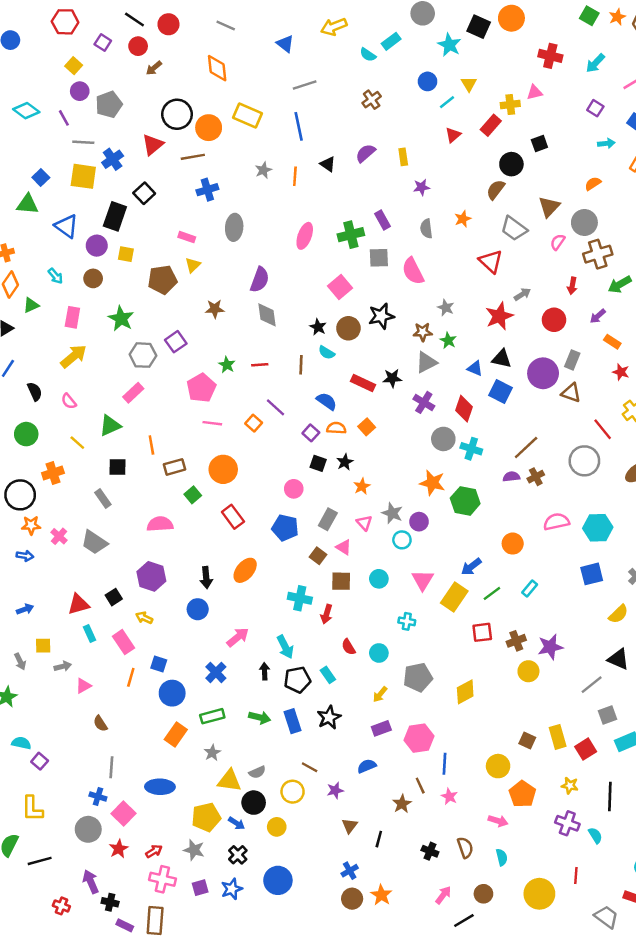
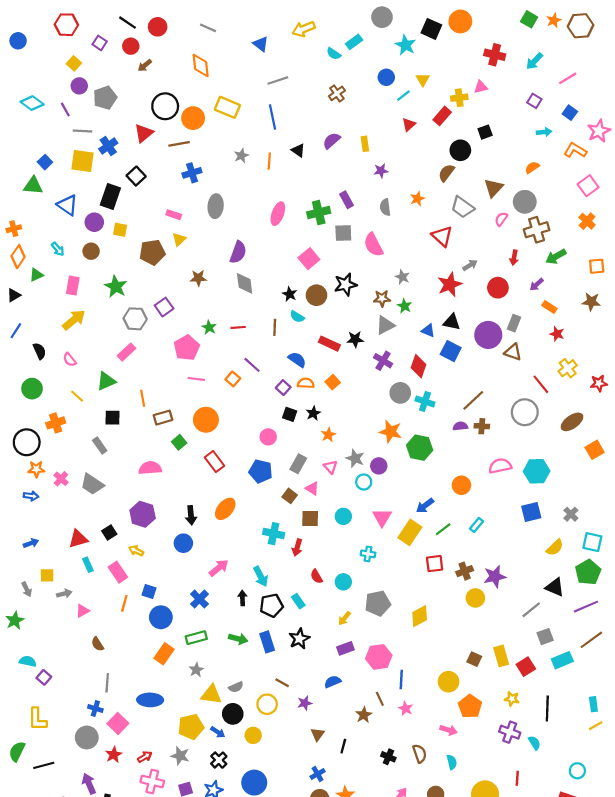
brown cross: (536, 477) -> (482, 426), turned 32

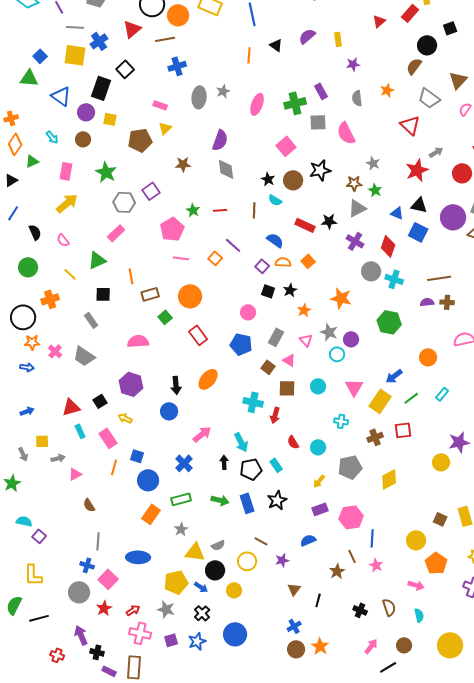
gray star: (241, 156) -> (223, 91), moved
brown line: (473, 400) -> (439, 278), turned 35
orange star: (391, 432) -> (341, 298), moved
brown cross: (465, 571) -> (375, 437), moved

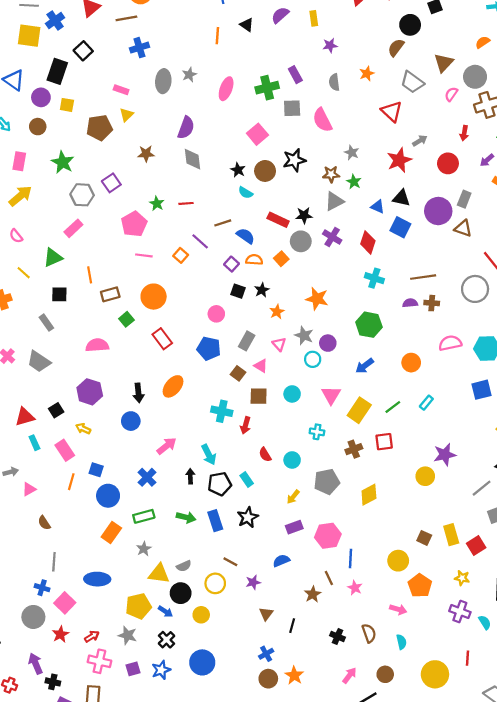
brown line: (254, 210) -> (223, 223), moved, turned 70
gray circle: (371, 271) -> (301, 241), moved
blue arrow: (394, 376) -> (365, 366), moved

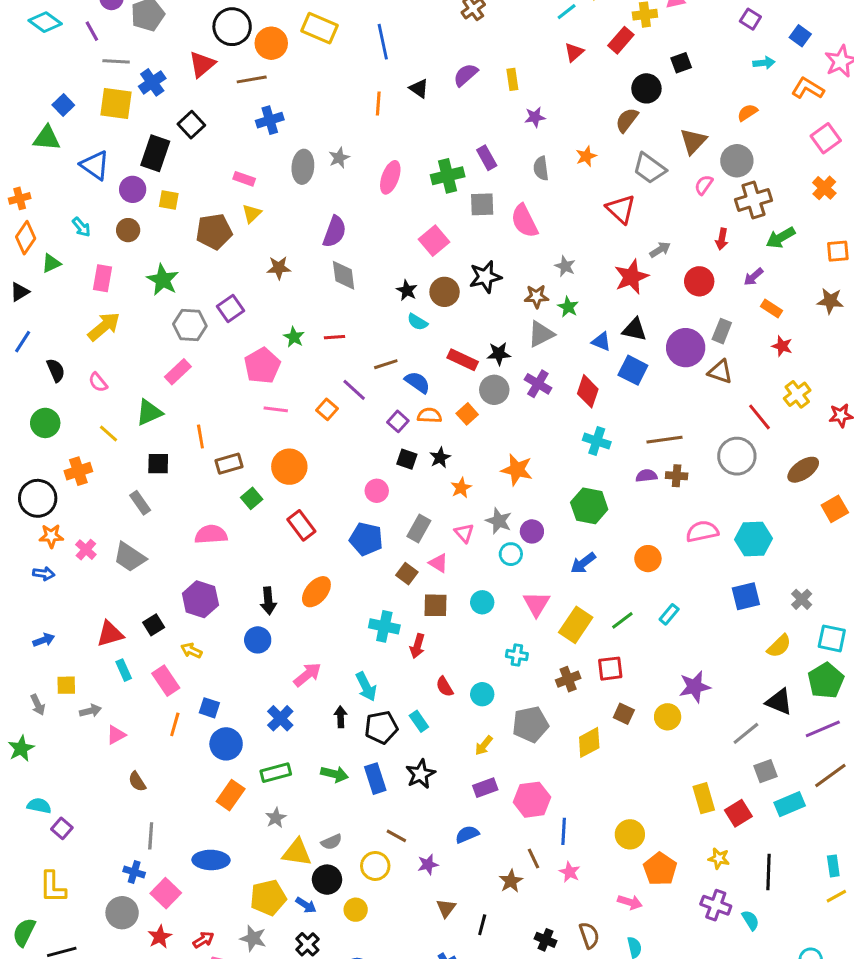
brown square: (424, 538) -> (624, 714), moved

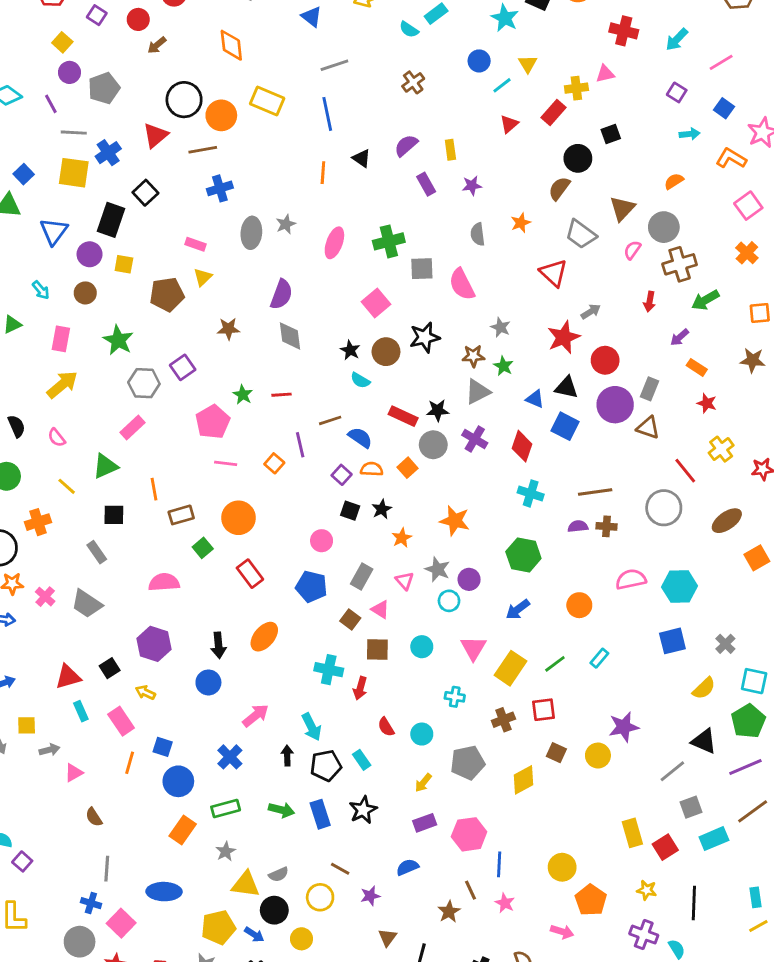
purple rectangle: (487, 158) -> (426, 184), moved
blue triangle: (95, 165) -> (54, 231), turned 32
red circle: (699, 281) -> (605, 360), moved
purple line: (354, 390) -> (300, 445), turned 35

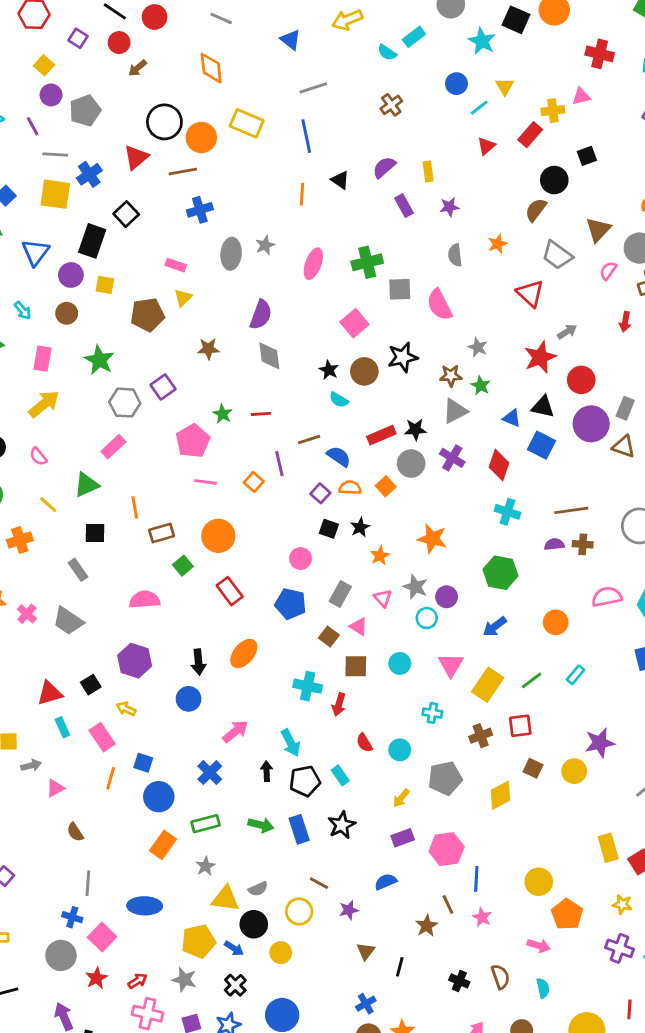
red rectangle: (403, 416) -> (381, 435), turned -48

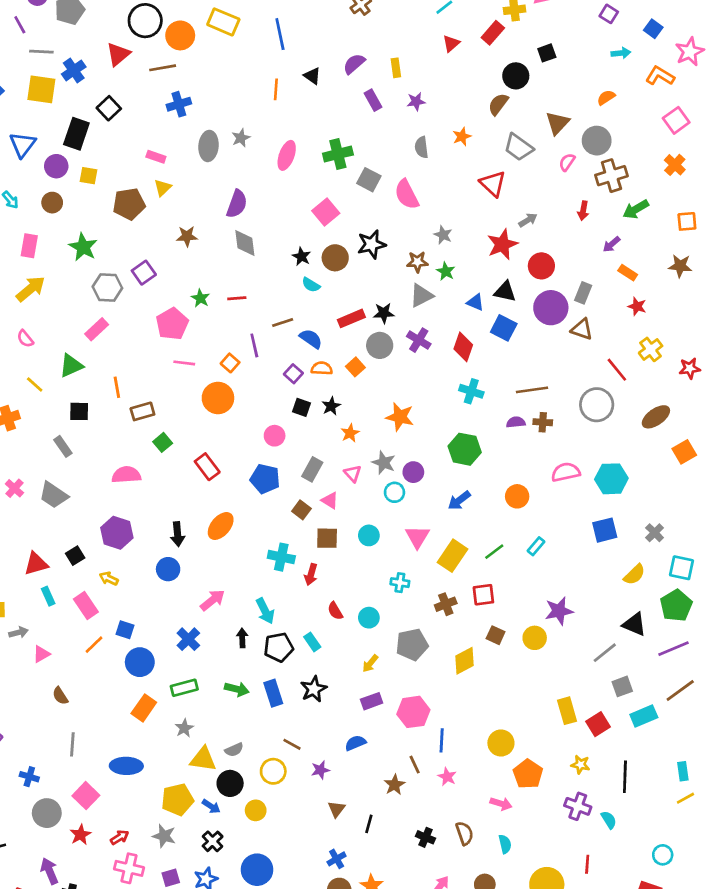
gray square: (400, 289) -> (369, 180), turned 30
orange circle: (218, 536) -> (218, 398), moved
orange line: (111, 778) -> (94, 645), turned 30
blue cross: (72, 917) -> (29, 777), moved

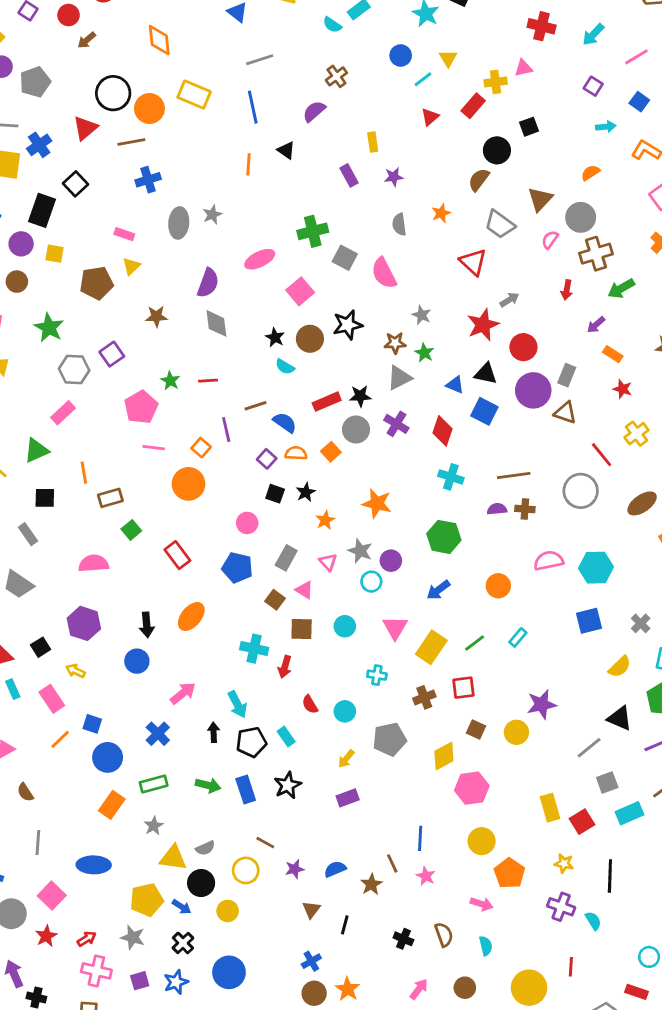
purple semicircle: (354, 64) -> (314, 111), moved
pink ellipse: (287, 155) -> (260, 259), moved, turned 44
pink hexagon: (413, 712) -> (472, 788), moved
blue semicircle: (355, 743) -> (335, 869), moved

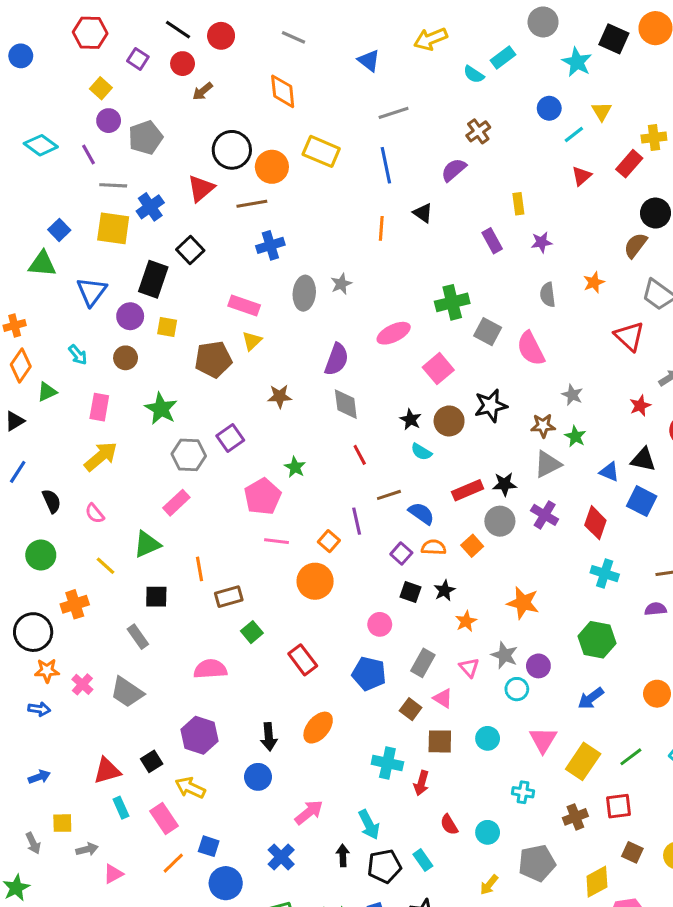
pink rectangle: (124, 234) -> (244, 305), size x1.4
red star: (483, 325) -> (640, 406), size x0.6
red line: (208, 381) -> (360, 455), moved, turned 66
yellow arrow: (75, 671) -> (190, 788), size x1.4

